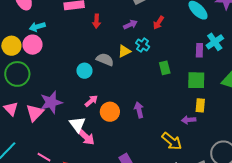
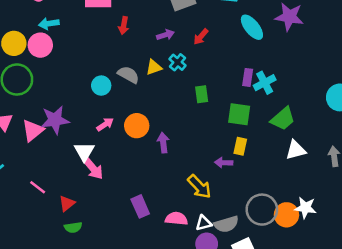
cyan cross: (215, 42) -> (265, 83), moved
orange circle: (110, 112) -> (137, 126), moved

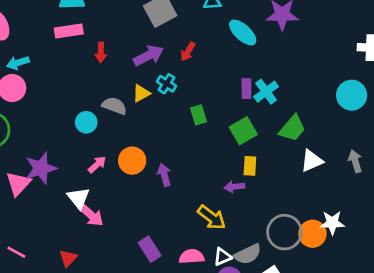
purple arrow: (165, 35) -> (149, 56), size x1.5
green square: (239, 114) -> (243, 131), turned -30
pink line: (38, 187) -> (16, 252), moved

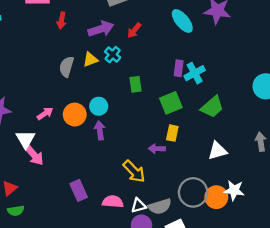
gray semicircle: (114, 106) -> (66, 67), turned -102
cyan circle: (86, 122) -> (99, 106), moved
white triangle: (312, 161) -> (217, 151), moved

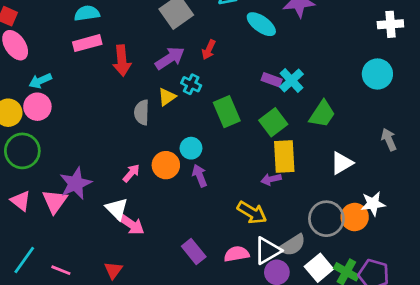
red arrow: (62, 20) -> (122, 61), size x1.5
purple rectangle: (179, 68) -> (272, 80), turned -63
green rectangle: (136, 84) -> (227, 112), size x1.5
yellow rectangle: (172, 133) -> (284, 157), size x1.6
white triangle: (138, 206) -> (267, 251), size x1.5

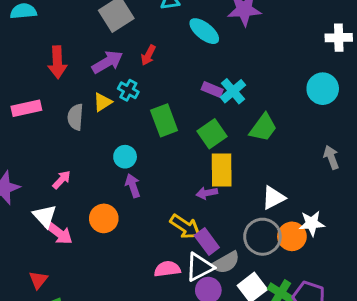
pink rectangle: (87, 43) -> (26, 108), moved
white triangle: (342, 163) -> (273, 198), moved
orange circle: (166, 165) -> (104, 218), moved
purple rectangle: (194, 252) -> (207, 242), moved

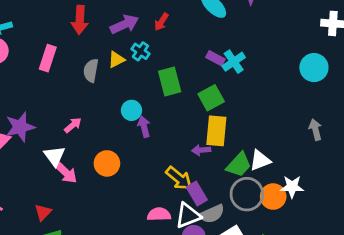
pink rectangle: (26, 108) -> (48, 58), turned -65
green trapezoid: (263, 128) -> (239, 165), moved
purple arrow: (133, 186) -> (144, 127), moved

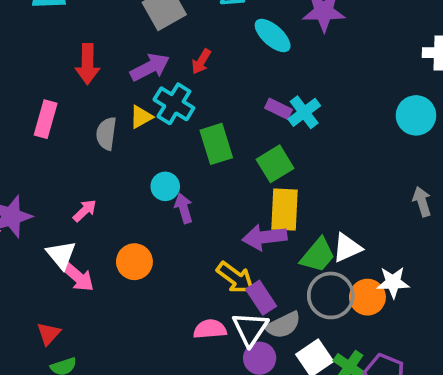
cyan cross: (140, 51) -> (174, 104), size x1.5
purple arrow: (201, 150) -> (264, 237), size x1.6
white triangle: (188, 216) -> (250, 329), turned -32

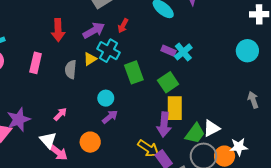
purple arrow: (184, 208) -> (110, 117), moved, turned 70
purple arrow: (264, 237) -> (164, 125), turned -75

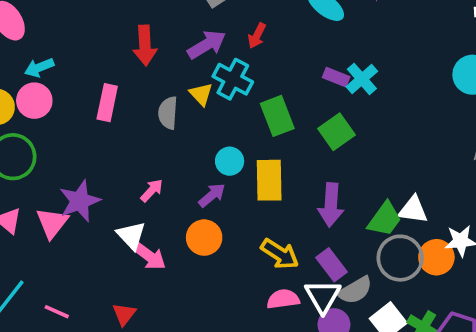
yellow triangle: (90, 59) -> (201, 94), turned -40
yellow rectangle: (175, 108) -> (269, 180), moved
purple arrow: (110, 117) -> (212, 195), moved
white triangle: (211, 128) -> (413, 210), turned 36
yellow arrow: (148, 148) -> (280, 254), moved

